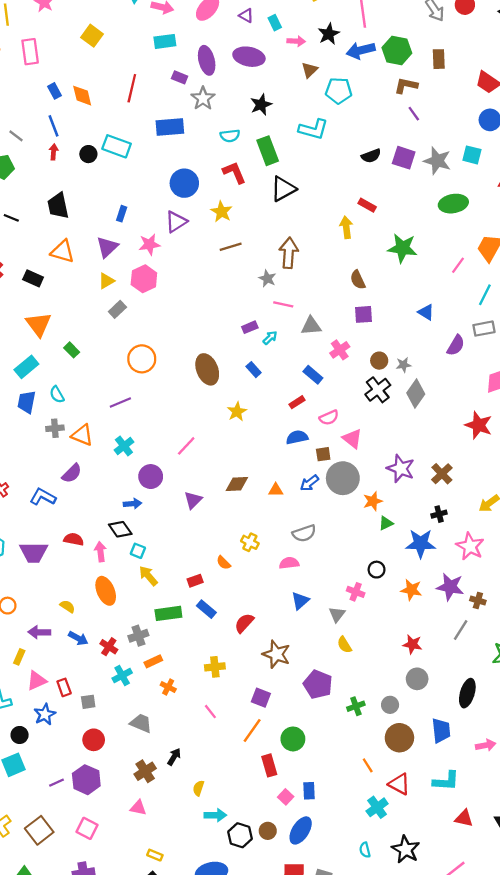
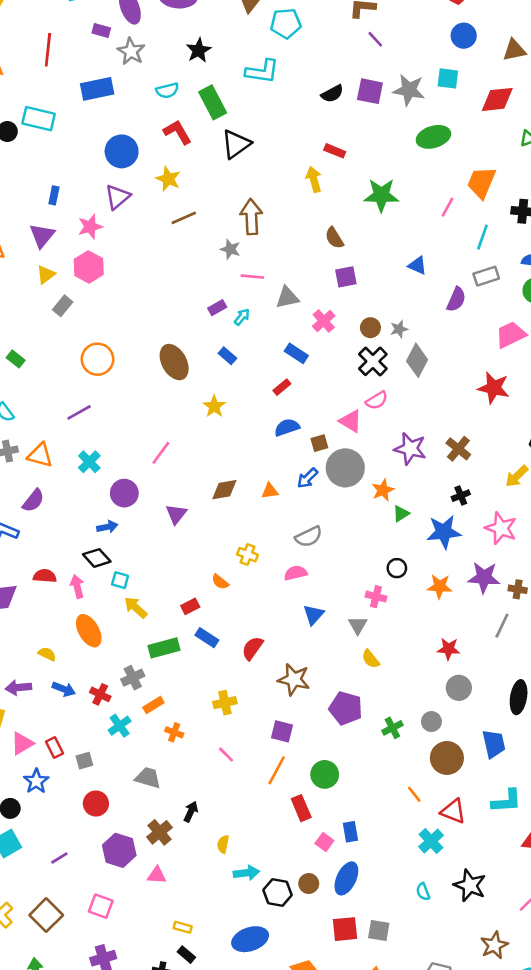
pink semicircle: (329, 418) -> (377, 400), moved
purple hexagon: (86, 780) -> (119, 850), moved

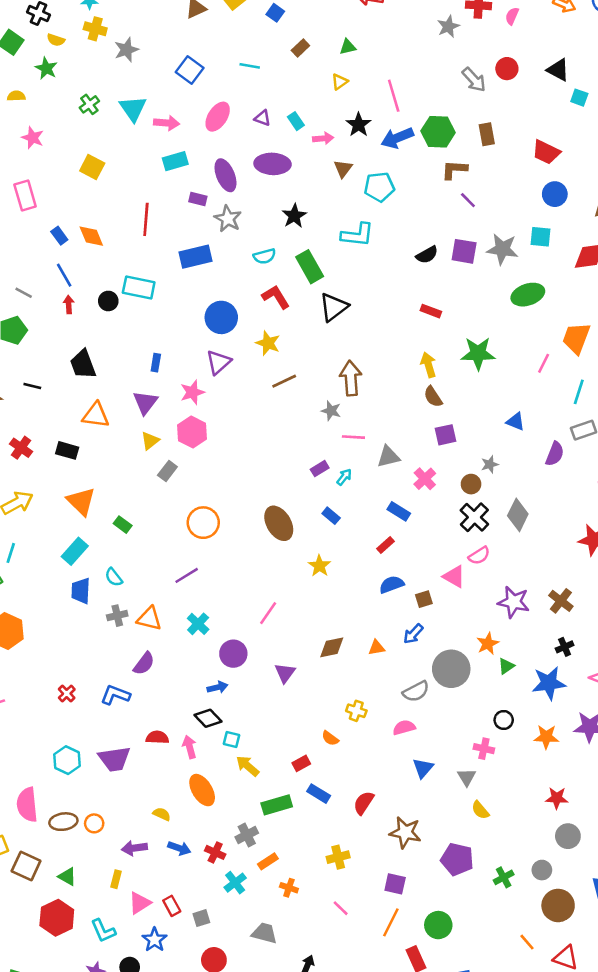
yellow arrow: (314, 179) -> (428, 365), moved
gray star: (399, 329) -> (490, 464), moved
gray circle: (345, 468) -> (451, 669), moved

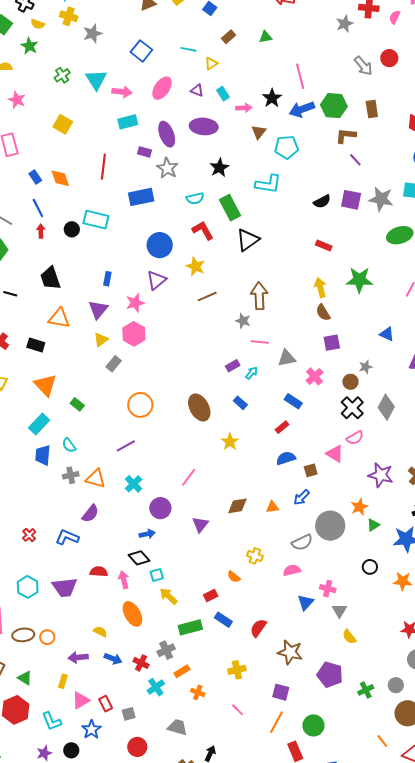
yellow triangle: (340, 82) -> (211, 64), moved
cyan square: (232, 739) -> (157, 575), turned -32
pink cross: (484, 749) -> (328, 589), moved

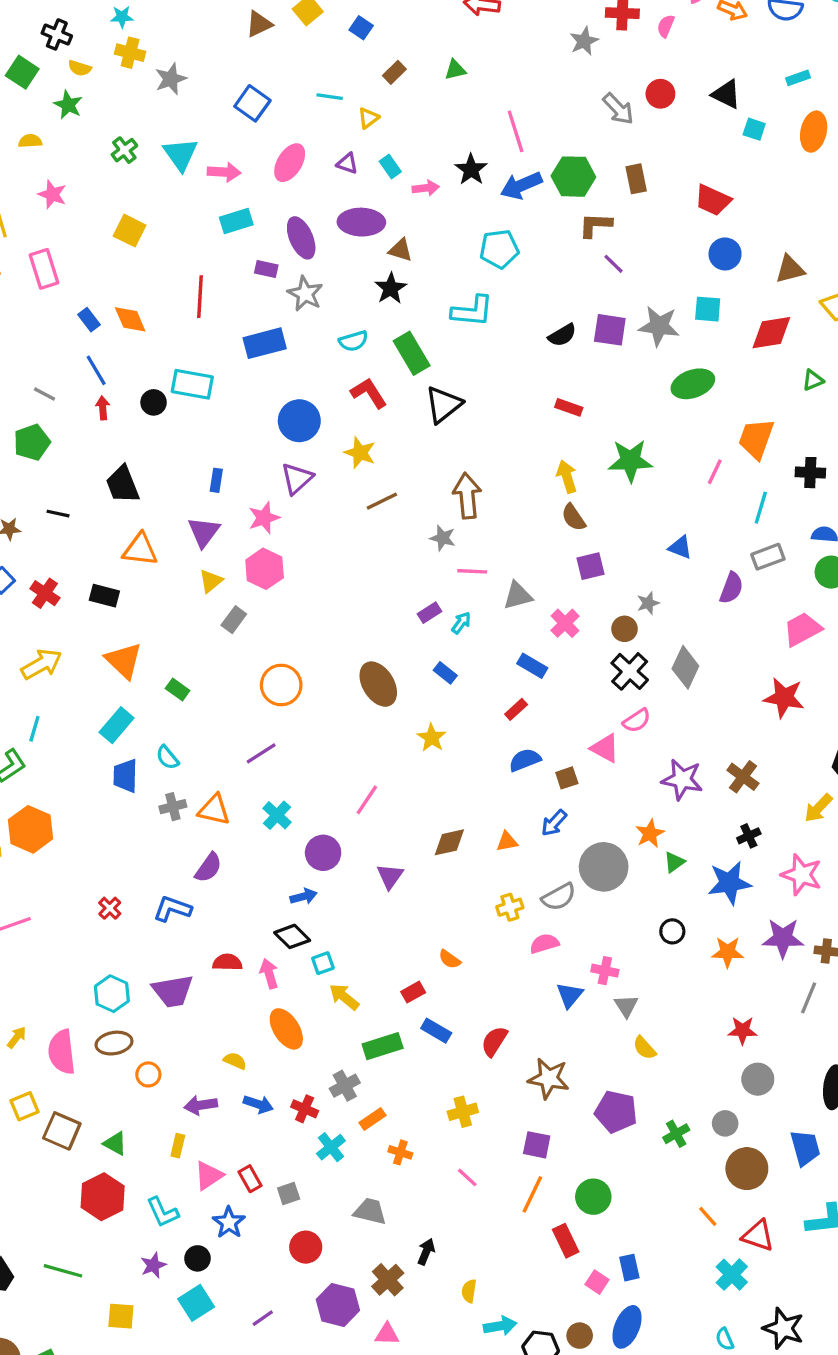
brown triangle: (259, 132) -> (400, 250), moved, turned -49
yellow cross: (255, 556) -> (510, 907), moved, turned -35
brown ellipse: (23, 635) -> (114, 1043), moved

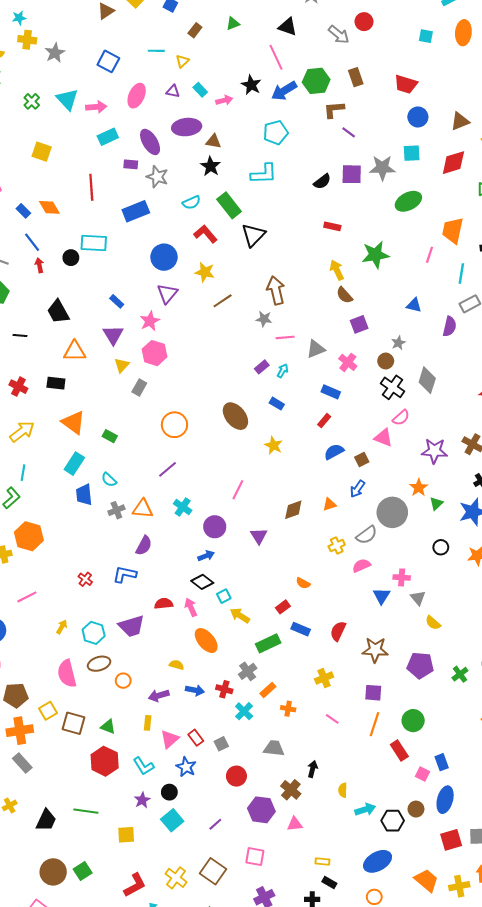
black triangle: (726, 94) -> (288, 27), moved
blue rectangle: (216, 480) -> (117, 301), turned -48
yellow arrow: (17, 1037) -> (62, 627), moved

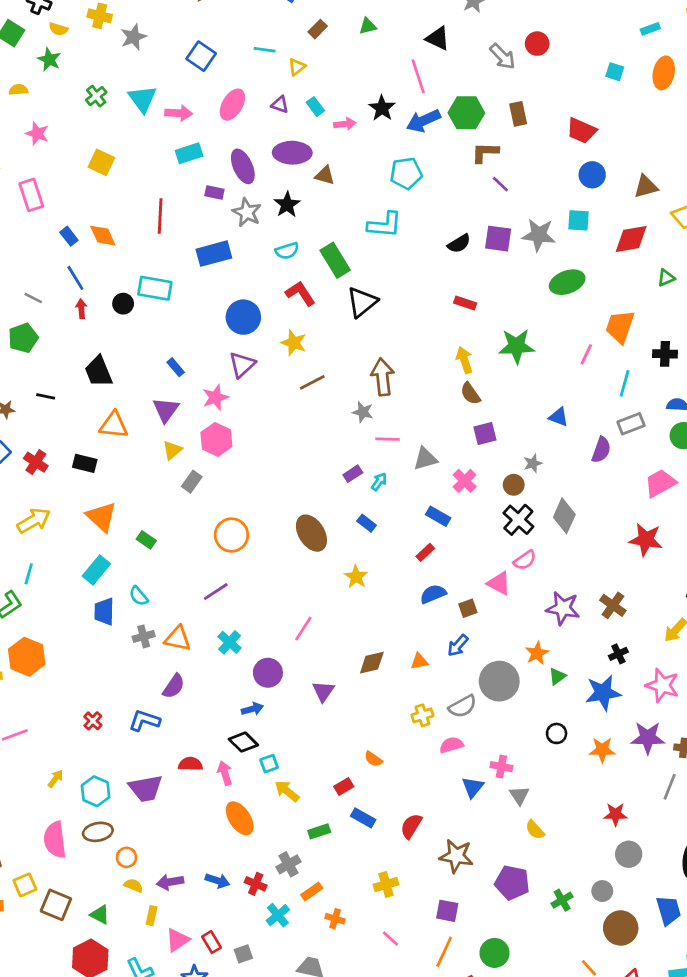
black star: (210, 166) -> (287, 205), moved
green rectangle: (268, 643) -> (319, 831), size x0.7
yellow semicircle: (177, 665) -> (134, 885), moved

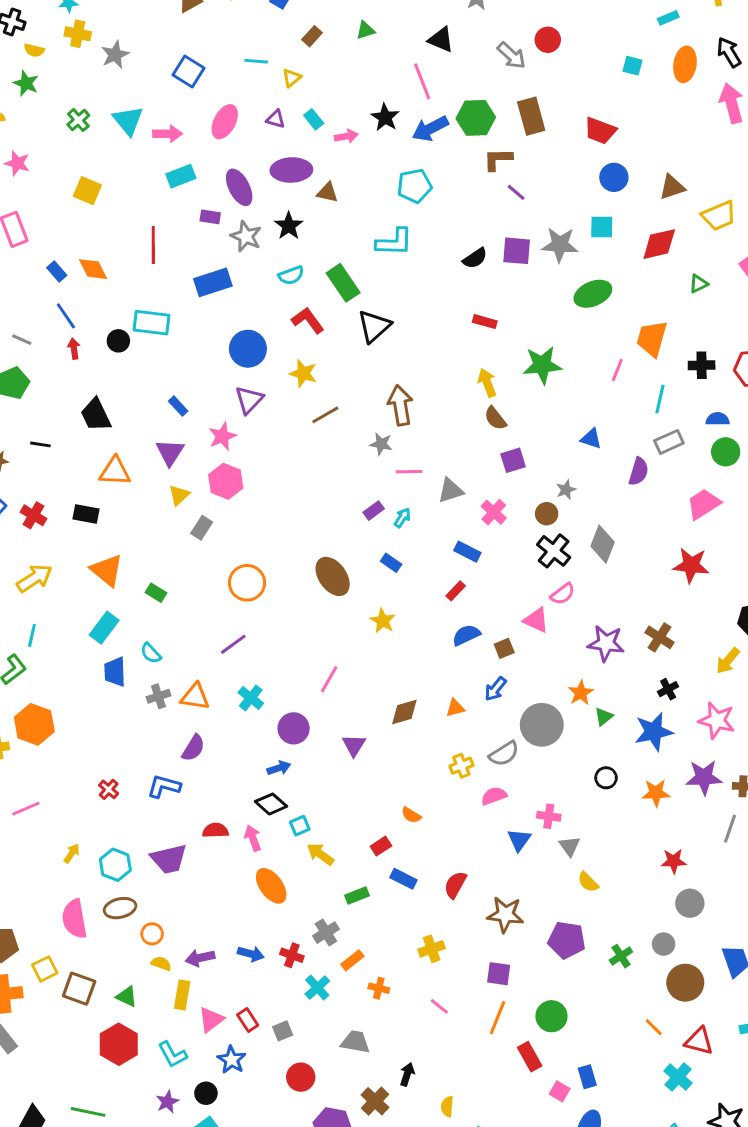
brown rectangle: (518, 114) -> (531, 116), size x1.4
yellow rectangle: (152, 916) -> (182, 995), size x1.4

